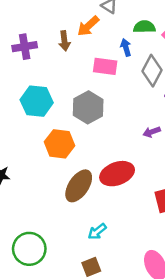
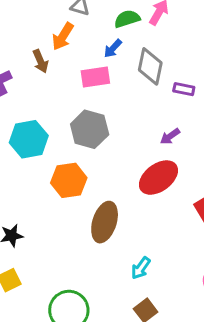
blue arrow: (126, 47) -> (113, 48), turned -105
red ellipse: (117, 174) -> (158, 178), moved

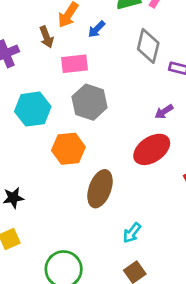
blue arrow: (113, 48) -> (96, 29), moved
pink rectangle: (95, 77) -> (74, 64), moved

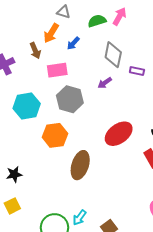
purple arrow: (164, 112) -> (105, 83), moved
cyan arrow: (132, 233) -> (80, 218), moved

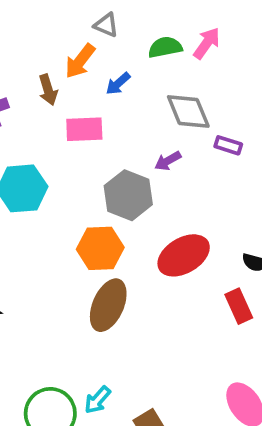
gray diamond: (113, 55) -> (188, 112), turned -40
gray hexagon: (70, 99) -> (128, 195), moved
orange hexagon: (55, 135) -> (100, 248), moved

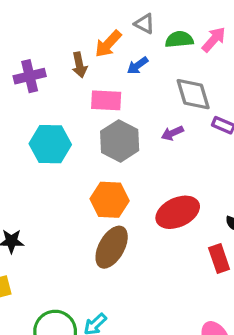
gray triangle: (106, 25) -> (144, 24), moved
gray hexagon: (128, 195) -> (120, 141), moved

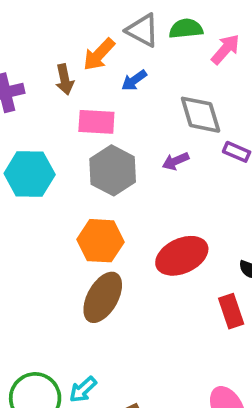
gray triangle: (144, 24) -> (143, 30), size x1.4
green semicircle: (179, 39) -> (186, 29), moved

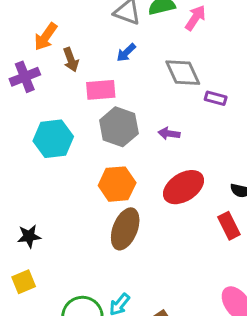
orange arrow: (99, 54) -> (46, 37), moved
purple arrow: (176, 161) -> (169, 134), moved, turned 40

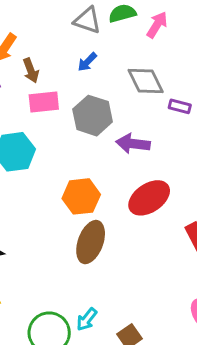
pink rectangle: (101, 90) -> (44, 102), moved
gray hexagon: (119, 127) -> (93, 116), moved
purple arrow: (169, 134) -> (133, 144), size x1.5

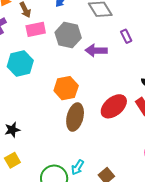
purple rectangle: (180, 106) -> (126, 36), moved, turned 56
red ellipse: (149, 198) -> (114, 106), moved

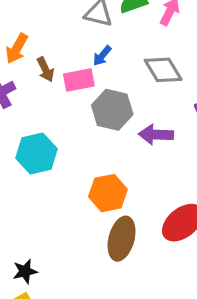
pink rectangle: (36, 29) -> (79, 80), moved
black star: (12, 130) -> (25, 271), moved

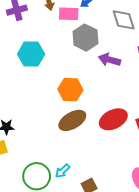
brown ellipse: (122, 239) -> (72, 120), turned 32

